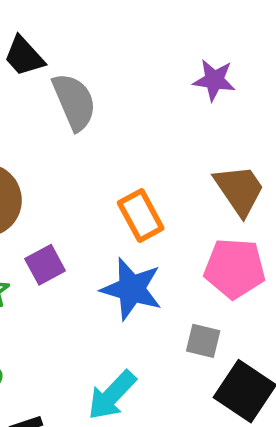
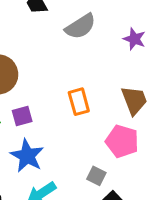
gray semicircle: (74, 102) -> (80, 26), moved, turned 68
blue star: (132, 289) -> (27, 156), moved

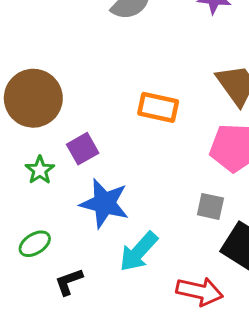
orange rectangle: (79, 102) -> (158, 107), turned -48

